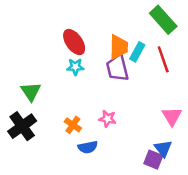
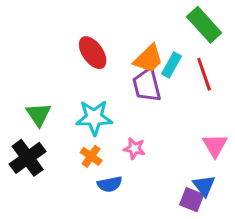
orange trapezoid: (119, 47) -> (148, 59), turned 45
cyan star: (75, 67) -> (94, 118), moved, size x1.6

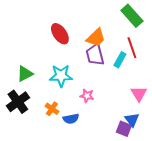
cyan rectangle: (172, 65) -> (120, 60), moved
green triangle: (38, 115) -> (25, 74), turned 36
orange cross: (91, 156) -> (52, 109), moved

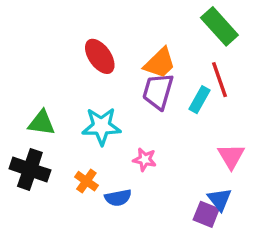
purple trapezoid: (95, 55) -> (158, 91), turned 30
green triangle: (25, 74) -> (42, 123), turned 36
black cross: (18, 102) -> (30, 169), turned -35

